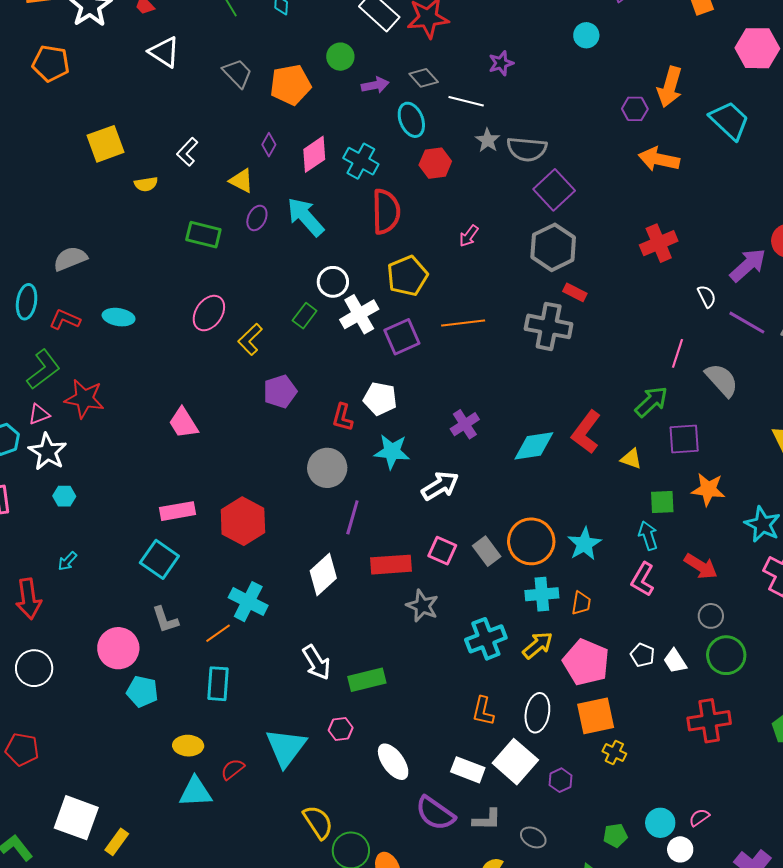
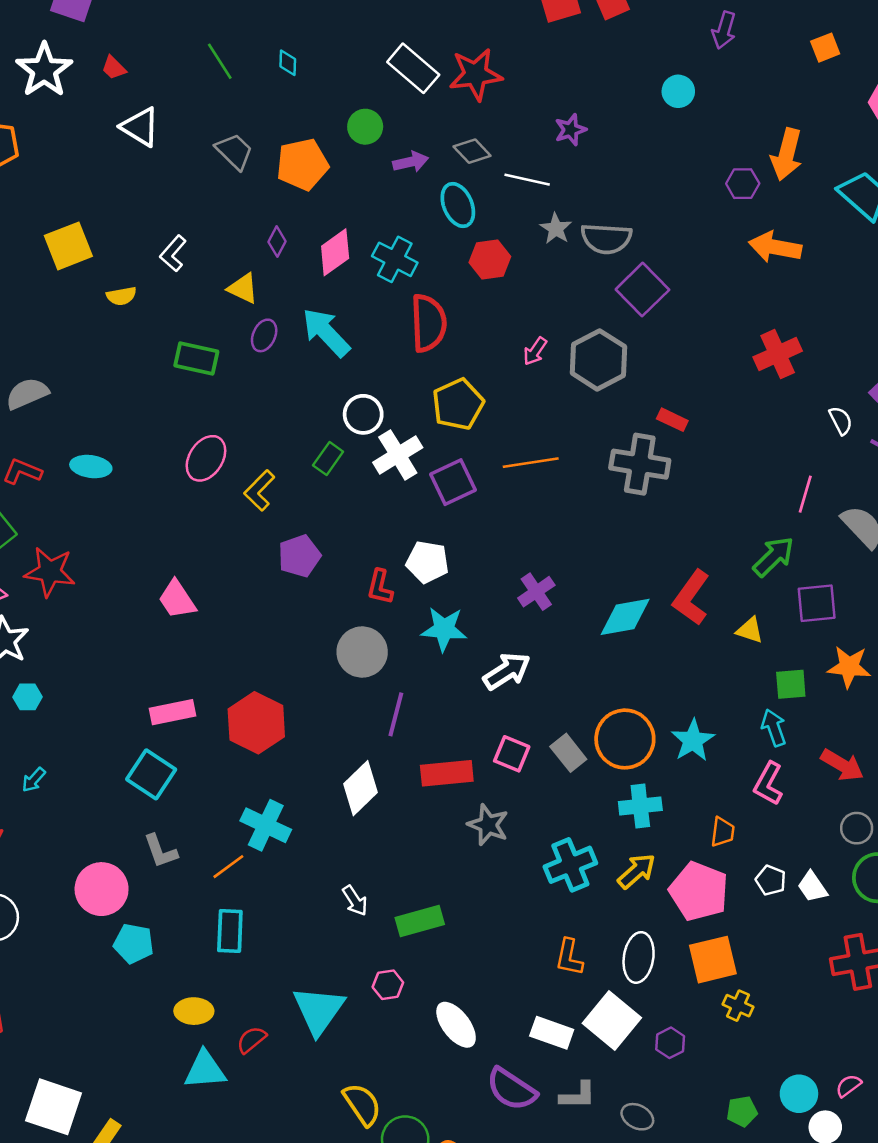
gray hexagon: (553, 247) -> (598, 360), moved
orange trapezoid: (581, 603) -> (723, 832), moved
white arrow: (316, 662) -> (355, 901), size x0.7

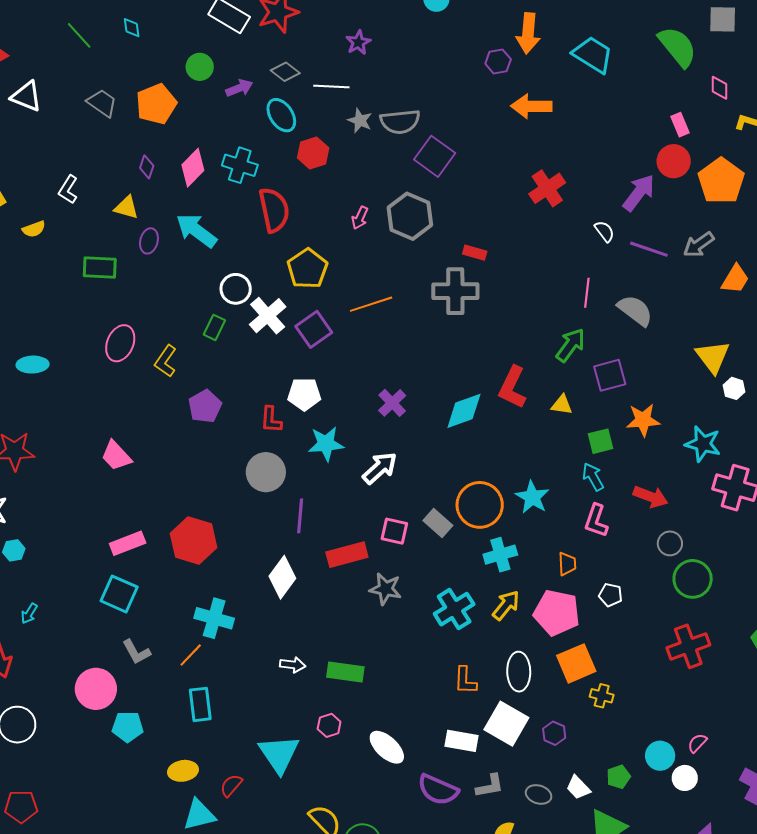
white trapezoid: (812, 887) -> (578, 788), moved
white arrow: (355, 901) -> (293, 665), turned -40
green rectangle: (420, 921) -> (345, 672), turned 33

